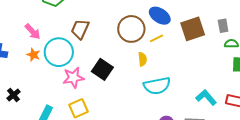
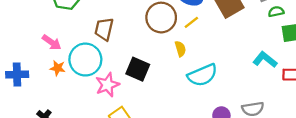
cyan L-shape: (206, 97) -> (265, 60), moved

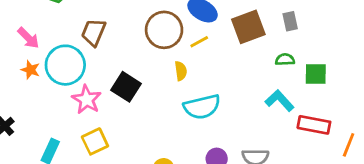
green semicircle: (276, 12) -> (285, 60), moved
pink star: (107, 85) -> (87, 99), turned -30

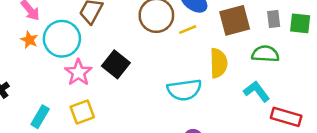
green semicircle: (285, 60) -> (265, 54), size x1.5
yellow semicircle: (181, 71) -> (218, 63), moved, size x1.6
green square: (316, 74) -> (300, 23), moved

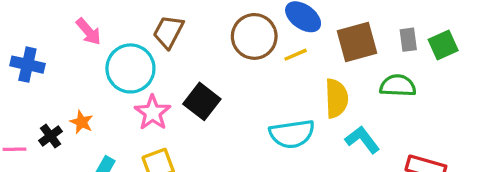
green square: (300, 23) -> (443, 45), turned -30
orange star: (29, 40) -> (82, 122), moved
cyan L-shape: (257, 91) -> (362, 140), moved

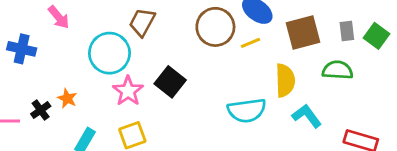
pink arrow: (89, 31) -> (59, 17), moved
green square: (443, 45) -> (377, 36), turned -30

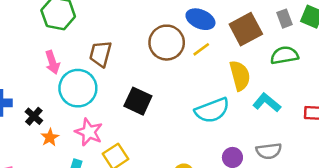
pink arrow: (59, 17) -> (52, 62), moved, turned 35
pink star: (128, 91) -> (89, 132), moved
orange star: (67, 98) -> (50, 137), turned 30
black cross: (41, 110) -> (34, 116), moved

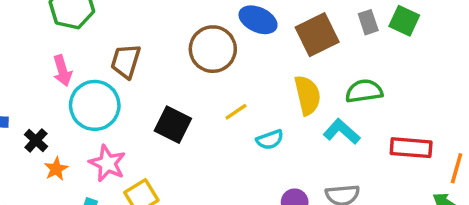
yellow line: (201, 49) -> (236, 112), moved
green semicircle: (284, 55) -> (364, 91), moved
cyan semicircle: (212, 110) -> (270, 140), size x0.6

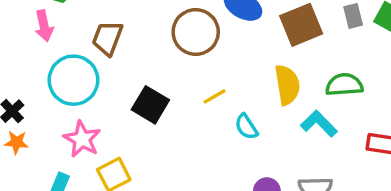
pink arrow: (62, 71) -> (44, 26), moved
cyan semicircle: (270, 140) -> (246, 127), turned 72
orange star: (56, 169) -> (16, 142), moved, turned 30

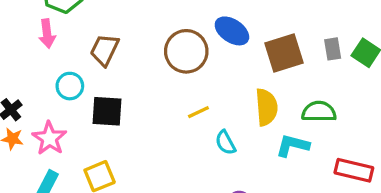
cyan circle: (73, 80) -> (70, 86), size x0.6
black square: (150, 105) -> (107, 111), moved, turned -32
cyan L-shape: (319, 124) -> (293, 145), turned -36
pink star: (82, 139) -> (49, 138), moved

